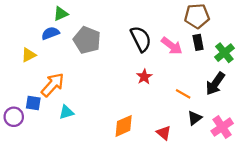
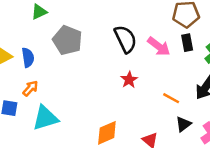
blue semicircle: (50, 33) -> (28, 57), moved, turned 102
orange arrow: (53, 85) -> (30, 88), size x0.6
cyan triangle: (66, 112) -> (45, 118), size x1.6

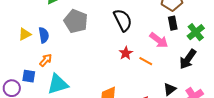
pink arrow: (159, 46) -> (159, 40), moved
orange line: (171, 98) -> (146, 61), moved

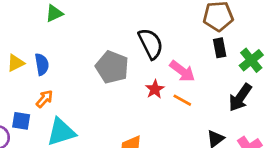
gray pentagon: (76, 21) -> (112, 67), moved
pink arrow: (159, 40) -> (182, 71), moved

